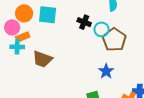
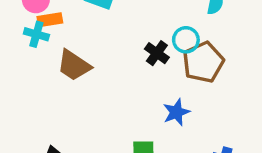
black cross: (84, 22) -> (157, 53), moved

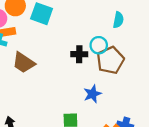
black cross: (157, 53) -> (79, 54), turned -35

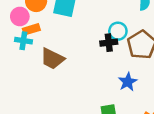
cyan circle: (99, 45) -> (118, 31), moved

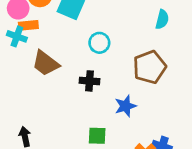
cyan circle: (118, 31) -> (99, 43), moved
black cross: (109, 43) -> (90, 81), moved

